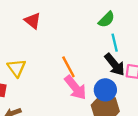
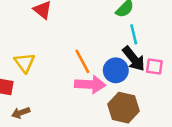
pink arrow: (75, 88) -> (90, 84), turned -48
blue circle: (105, 90) -> (116, 70), moved

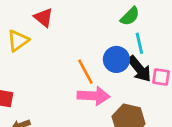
yellow triangle: (25, 63) -> (18, 41), moved, turned 30
blue circle: (116, 70) -> (116, 59), moved

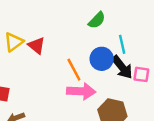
green semicircle: (130, 16) -> (97, 20), moved
red triangle: (44, 18) -> (37, 46), moved

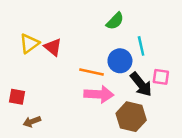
black arrow: (122, 67) -> (141, 84), moved
orange line: (74, 70) -> (91, 72), turned -50

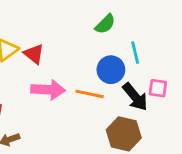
orange line: (91, 72) -> (90, 94), moved
pink arrow: (99, 94) -> (48, 90), moved

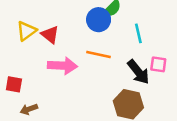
blue circle: (111, 70) -> (99, 20), moved
orange line: (90, 94) -> (99, 54), moved

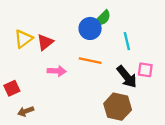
red triangle: (50, 35) -> (45, 42), turned 42
pink arrow: (62, 66) -> (57, 71), size x0.7
red square: (14, 84) -> (12, 88), turned -35

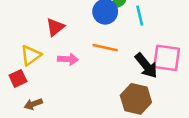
yellow triangle: (23, 39) -> (31, 55), moved
cyan line: (127, 41) -> (140, 16), moved
pink square: (145, 70) -> (167, 58), size x1.6

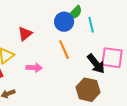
orange line: (105, 48) -> (64, 50), turned 54
pink arrow: (68, 59) -> (34, 68), moved

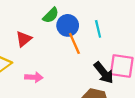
green semicircle: (75, 13) -> (51, 15), moved
orange line: (64, 50) -> (74, 43), moved

